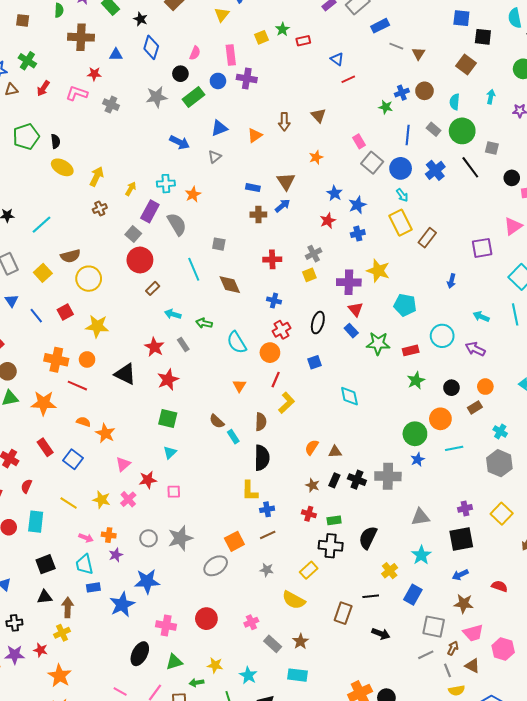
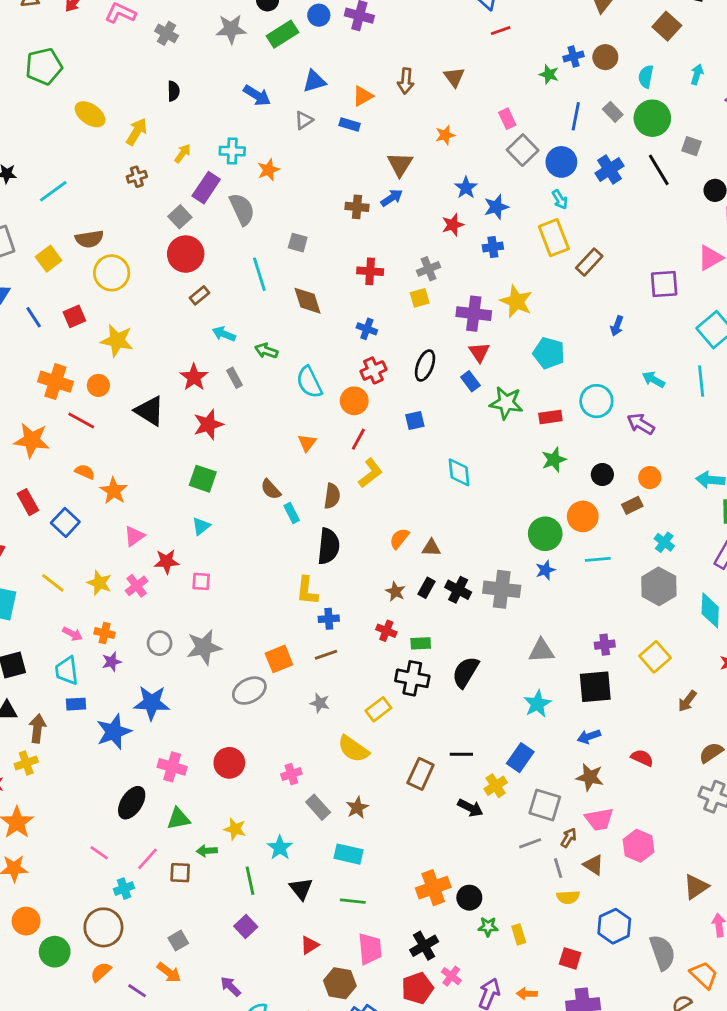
black semicircle: (56, 141) -> (173, 91), moved
blue rectangle: (253, 188) -> (350, 124), moved
yellow cross: (390, 571) -> (496, 786), moved

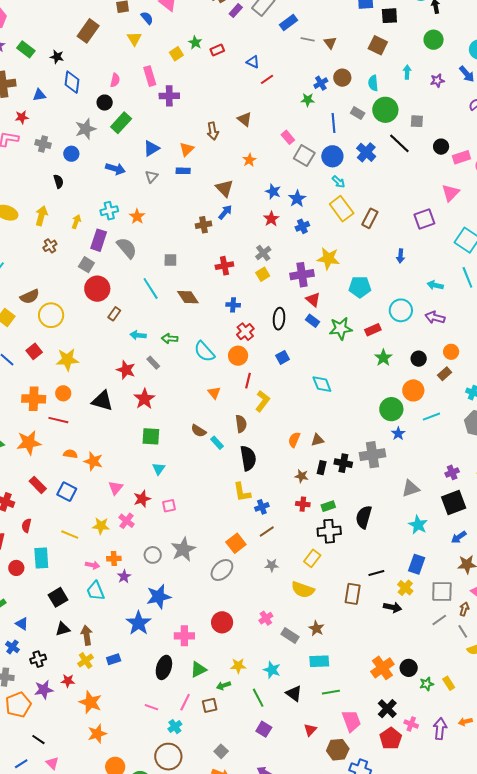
blue circle: (319, 15) -> (71, 154), moved
blue rectangle: (76, 704) -> (114, 659), moved

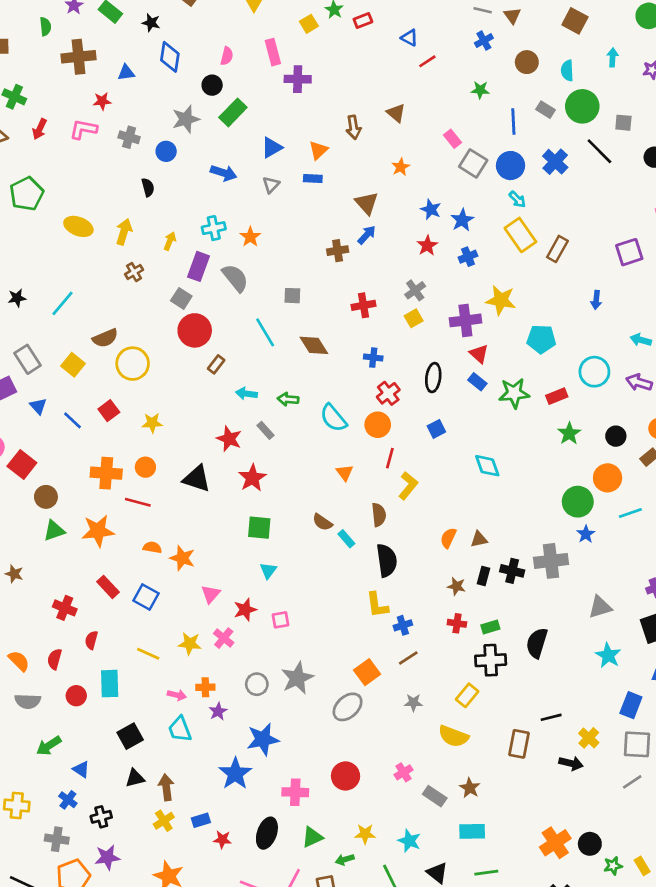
blue cross: (321, 83) -> (484, 41), moved
yellow star: (67, 360) -> (152, 423), size x0.7
blue rectangle: (417, 564) -> (631, 705), moved
red star: (68, 681) -> (222, 840), moved

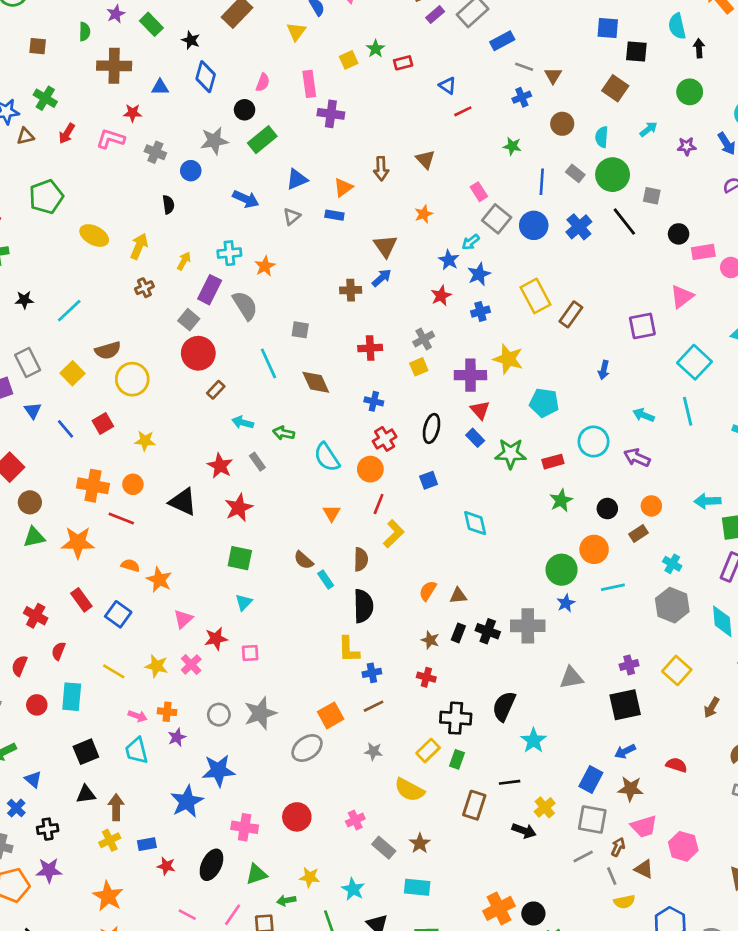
cyan arrow: (613, 57) -> (649, 129), turned 42
cyan arrow: (517, 199) -> (471, 242), moved, turned 90
green rectangle: (490, 627) -> (457, 759), moved, turned -60
cyan star: (608, 655) -> (534, 740), moved

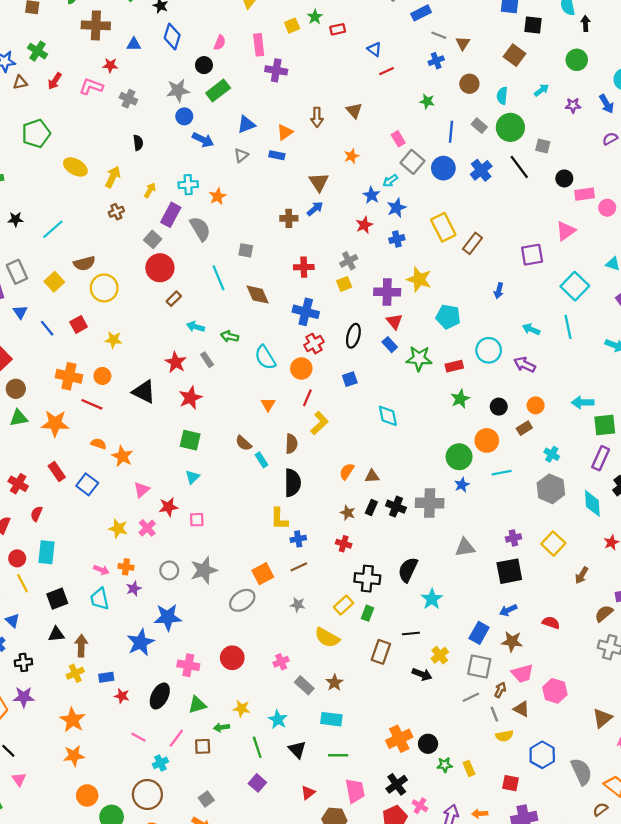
blue circle: (191, 171) -> (184, 116), moved
blue cross: (374, 401) -> (306, 312), size x1.6
yellow line: (114, 671) -> (22, 583), moved, turned 30

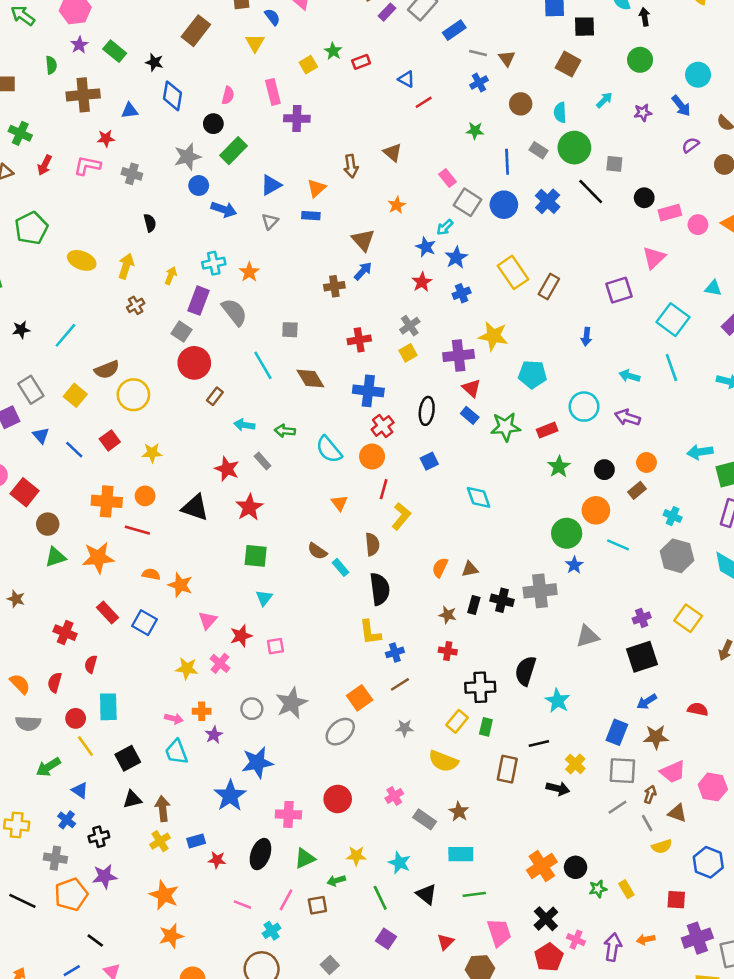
cyan line: (502, 473) -> (618, 545), turned 42

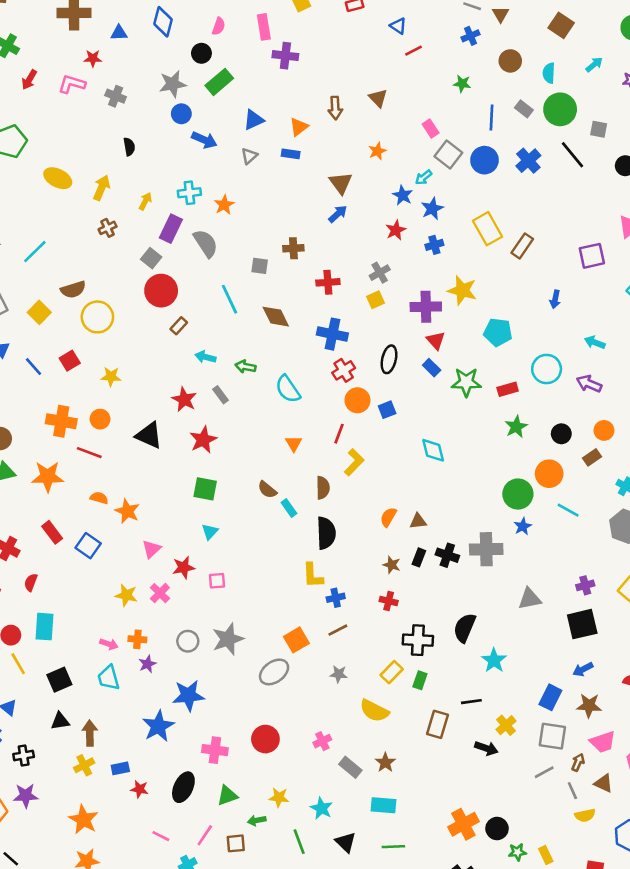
brown cross: (334, 286) -> (293, 248), moved
orange circle: (372, 456) -> (357, 400), moved

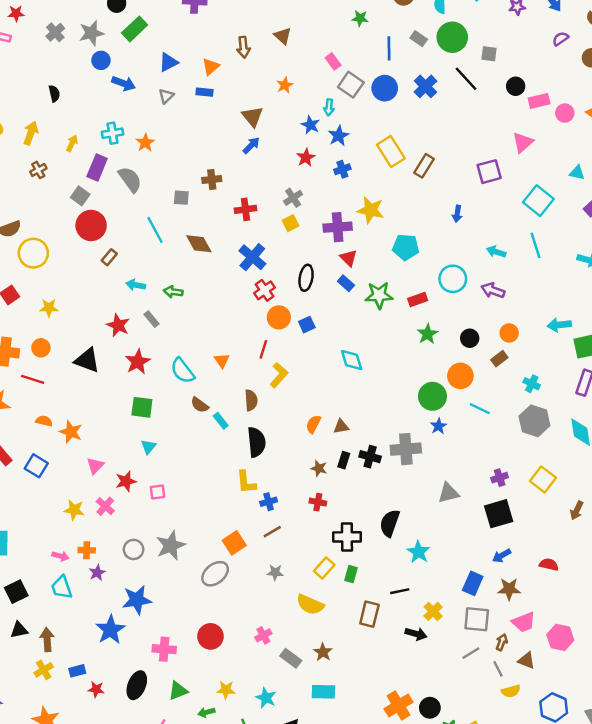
gray cross: (116, 96) -> (55, 32), moved, turned 30
cyan arrow: (424, 177) -> (329, 107), turned -42
blue cross: (332, 334) -> (252, 257), turned 32
cyan semicircle: (288, 389) -> (183, 371), moved

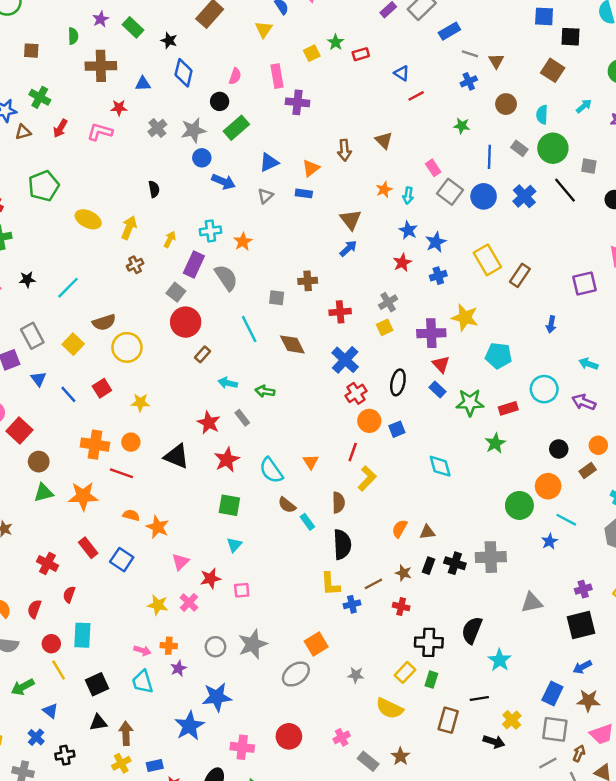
cyan arrow: (329, 107) -> (408, 195), moved
green star: (427, 334) -> (495, 443), moved
blue star: (438, 426) -> (549, 541), moved
brown line: (272, 532) -> (373, 584), moved

